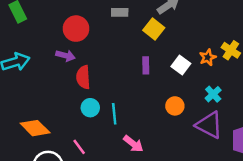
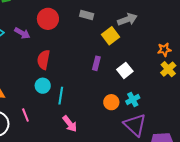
purple arrow: (65, 56) -> (22, 33), moved
orange star: (208, 57) -> (164, 50), moved
cyan cross: (213, 94) -> (133, 99), moved

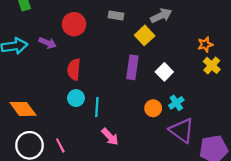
purple rectangle: (96, 63) -> (132, 67), size x1.5
pink line: (25, 115) -> (60, 145), moved

